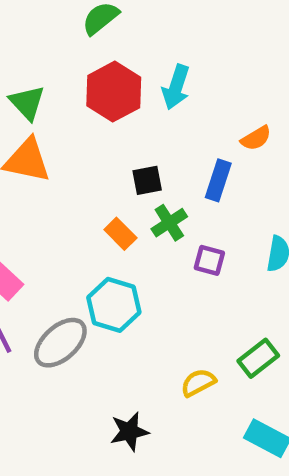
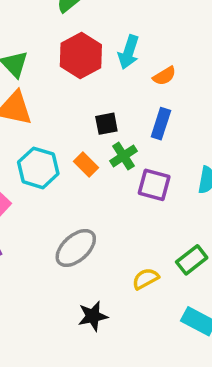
orange semicircle: (256, 138) -> (164, 76), moved
purple square: (209, 260) -> (154, 185), size x1.4
cyan hexagon: (114, 305) -> (38, 168), moved
gray ellipse: (60, 343) -> (76, 248), moved

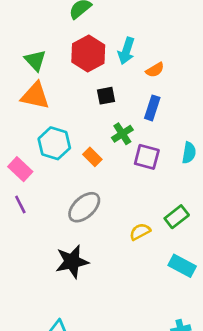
black square: (106, 124) -> (106, 96), moved
orange rectangle: (86, 165) -> (92, 157), moved
black star: (93, 316) -> (72, 262), moved, size x1.4

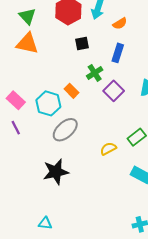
cyan hexagon: (54, 143) -> (48, 103), moved
purple square: (147, 157) -> (114, 91), turned 30

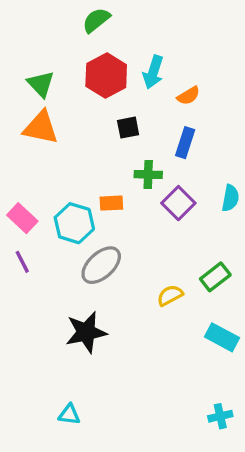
green cross: (95, 73) -> (148, 175), turned 35
orange rectangle: (71, 91) -> (111, 203), turned -48

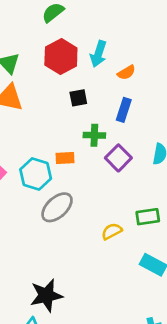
green rectangle: (215, 277) -> (148, 217), turned 30
black star: (86, 332) -> (46, 295), moved

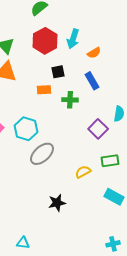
blue rectangle: (124, 110) -> (92, 81), turned -48
orange rectangle: (65, 158) -> (44, 90), moved
purple square: (118, 158) -> (98, 129), moved
black star: (46, 295) -> (57, 203), moved, size x0.7

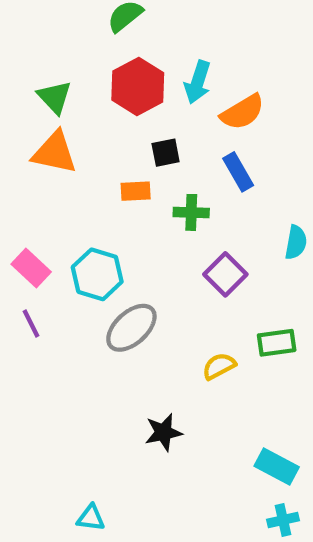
orange semicircle: (94, 53) -> (242, 112), size x1.5
purple square: (98, 129) -> (225, 274), moved
cyan rectangle: (114, 197) -> (277, 467), moved

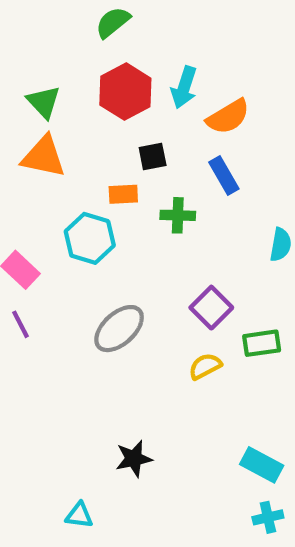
cyan hexagon: (97, 274) -> (90, 238), moved
purple square: (225, 274) -> (211, 308), moved
black star: (163, 432) -> (134, 459), moved

